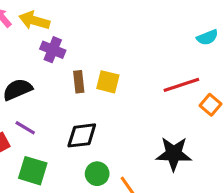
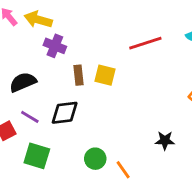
red line: (181, 85) -> (145, 43), moved
black diamond: (82, 135) -> (65, 113), moved
black star: (174, 154) -> (165, 141), size x0.6

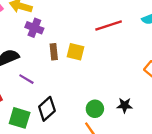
black diamond: (65, 113) -> (47, 109), moved, turned -35
purple line: (30, 117) -> (26, 79), moved
green circle: (95, 159) -> (95, 109), moved

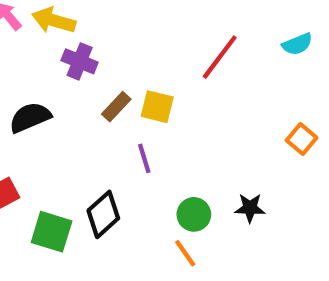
red line: (109, 25) -> (220, 57), turned -35
brown rectangle: (54, 52) -> (116, 107), turned 49
purple line: (26, 79) -> (144, 158), moved, turned 42

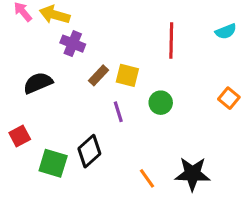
red line: (220, 57) -> (171, 40), turned -36
black star: (250, 208) -> (192, 174), moved, size x1.6
green circle: (194, 214) -> (161, 103), moved

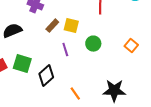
orange square: (229, 98) -> (131, 46), moved
green square: (53, 163) -> (22, 64), moved
orange line: (147, 178) -> (75, 94), moved

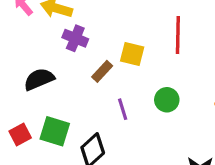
yellow square: (71, 26) -> (132, 54), moved

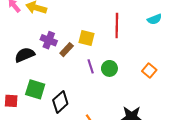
purple cross: (75, 38) -> (49, 40), moved
purple line: (123, 109) -> (91, 66), moved
red square: (20, 134) -> (11, 101), moved, turned 32

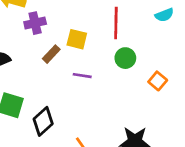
purple cross: (49, 40) -> (35, 23), moved, turned -35
purple line: (91, 66) -> (82, 76), turned -64
green circle: (109, 68) -> (125, 58), moved

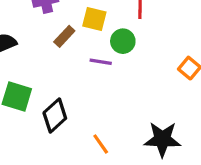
green circle: (125, 58) -> (123, 41), moved

